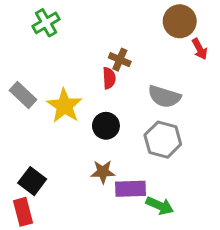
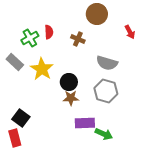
brown circle: (180, 21) -> (97, 14), moved
green cross: (46, 23) -> (30, 38), moved
red semicircle: (109, 78) -> (49, 32), moved
brown star: (103, 172) -> (71, 98), moved

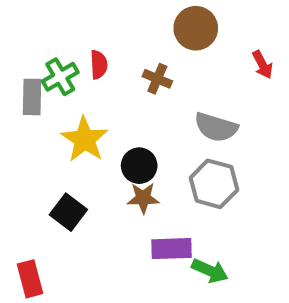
gray rectangle: (15, 62) -> (32, 97), moved, turned 48
black square: (21, 118) -> (68, 212), moved

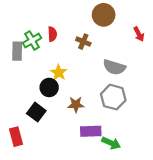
yellow star: (85, 139) -> (59, 73), moved, size x0.7
black circle: (139, 166) -> (49, 87), moved
red rectangle: (30, 279) -> (16, 137), moved

